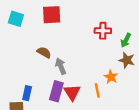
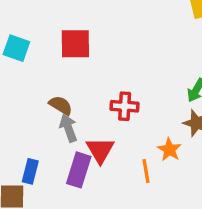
red cross: (103, 31) -> (125, 106), moved
gray arrow: (61, 66) -> (68, 128), moved
red triangle: (72, 92) -> (100, 150), moved

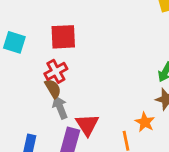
brown semicircle: (61, 105) -> (53, 89), turned 30
red cross: (125, 106) -> (56, 71), moved, turned -30

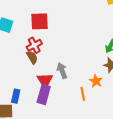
gray arrow: (60, 107) -> (62, 71), moved
red triangle: (87, 125) -> (45, 80), moved

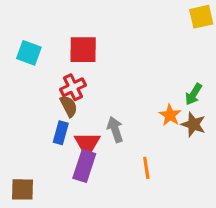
orange star: (96, 81) -> (170, 115), moved
blue rectangle: (16, 96) -> (61, 133), moved

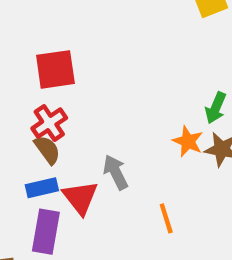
blue rectangle: (61, 133) -> (42, 188), turned 70
purple rectangle: (84, 166) -> (46, 232), moved

